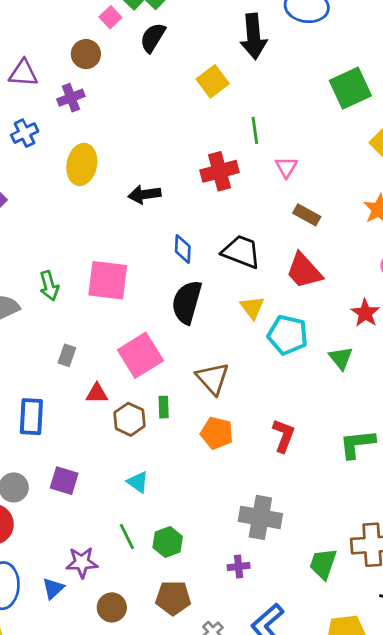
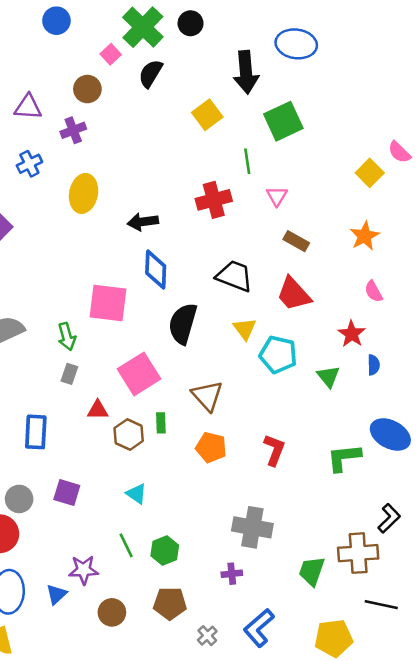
green square: (350, 88) -> (283, 121), moved
blue diamond: (183, 249) -> (156, 269), moved, size x1.4
green arrow: (49, 286) -> (67, 337), moved

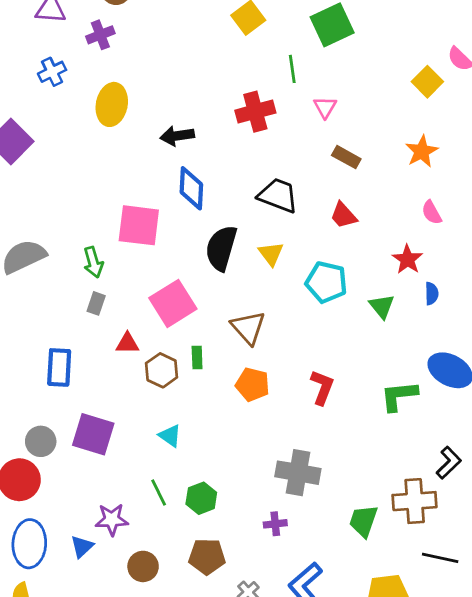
red trapezoid: (294, 294) -> (343, 215), size x0.7
yellow triangle: (245, 329) -> (271, 254), moved
purple square: (67, 493) -> (93, 434), size x1.4

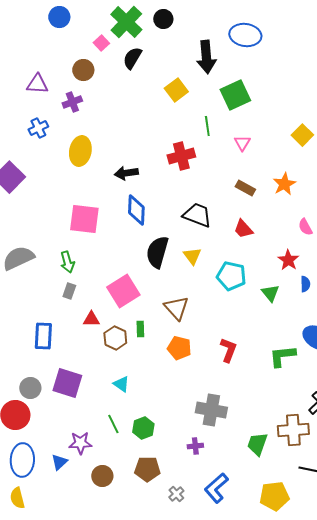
pink triangle: (325, 107) -> (242, 143), moved
orange star: (422, 151) -> (284, 184), moved
pink square: (139, 225) -> (84, 219), moved

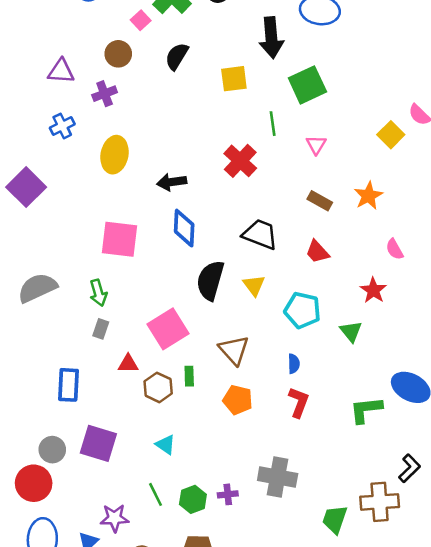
black semicircle: (132, 58) -> (177, 56), moved
yellow square: (176, 90) -> (234, 79), turned 30
red cross: (181, 156) -> (240, 161), turned -32
blue semicircle: (305, 284) -> (294, 364), moved
purple cross: (195, 446) -> (228, 494), moved

